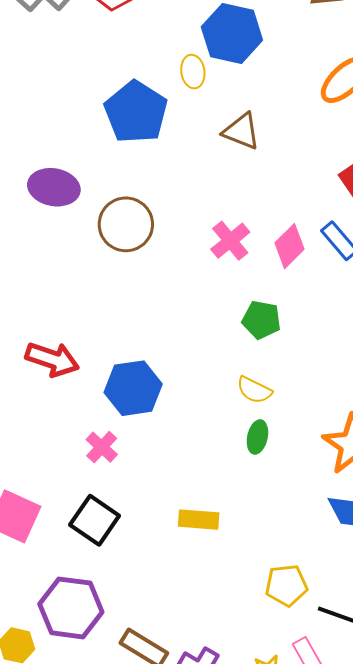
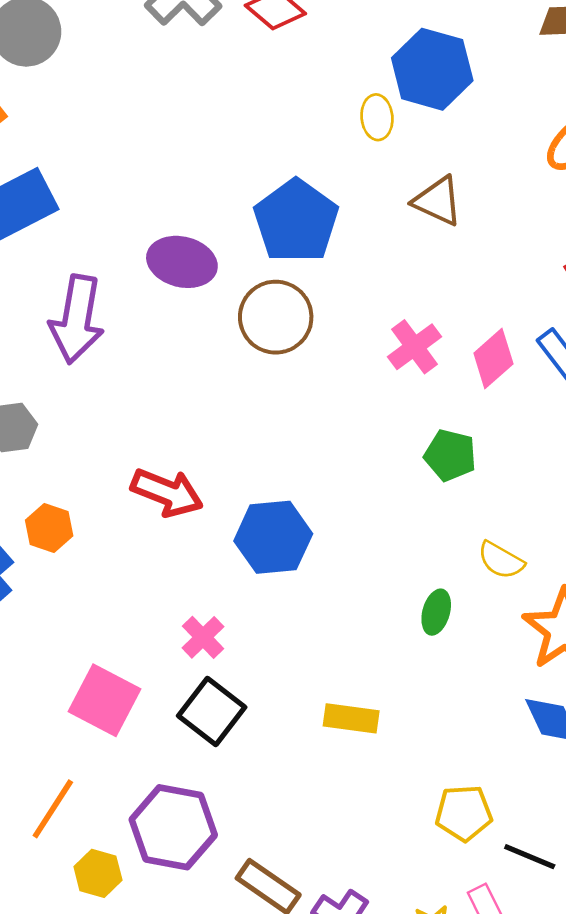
blue pentagon: (136, 112) -> (296, 221), moved
yellow semicircle: (254, 390) -> (501, 560), moved
pink cross: (102, 447) -> (203, 637), moved

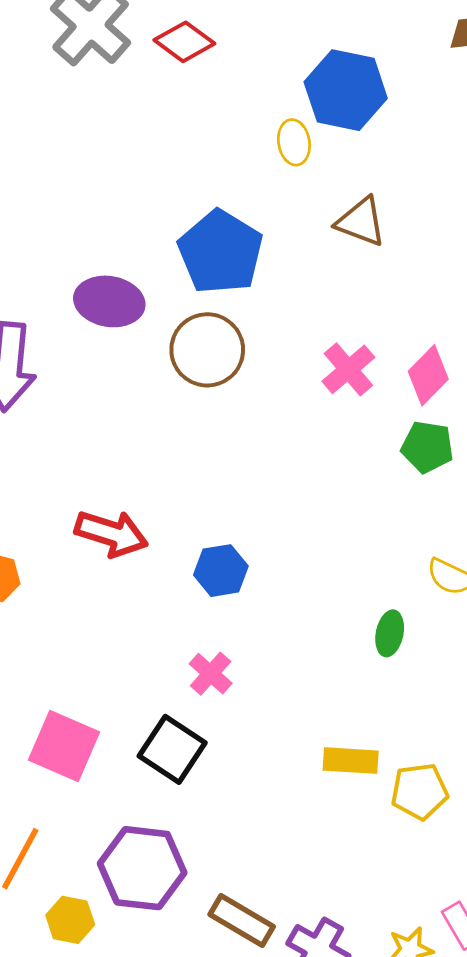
green pentagon: (450, 455) -> (427, 447), moved
blue hexagon: (273, 537) -> (221, 571), size x0.7
pink cross: (203, 637) -> (211, 674), moved
yellow rectangle: (351, 718) -> (351, 761), moved
yellow pentagon: (464, 813) -> (419, 791), moved

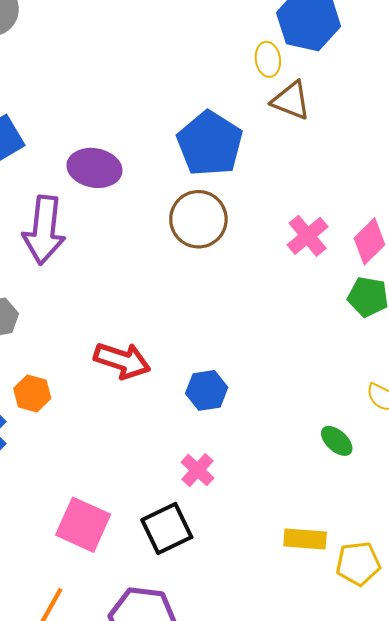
brown triangle: (361, 222) -> (291, 100), moved
purple ellipse: (109, 301) -> (94, 168), moved
green ellipse: (390, 633) -> (337, 441), turned -60
black square: (172, 749) -> (167, 528), turned 30

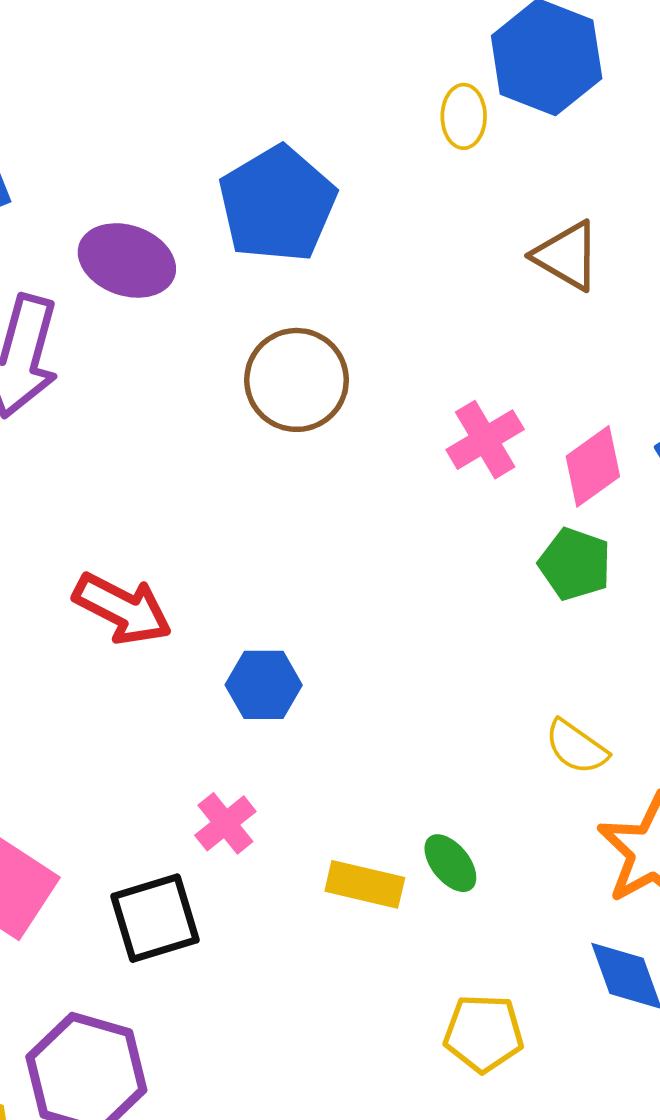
brown triangle: (291, 100) -> (567, 256), moved
blue pentagon: (210, 144) -> (277, 204), moved
green ellipse: (337, 441) -> (450, 863), moved
yellow rectangle: (305, 539) -> (365, 884), moved

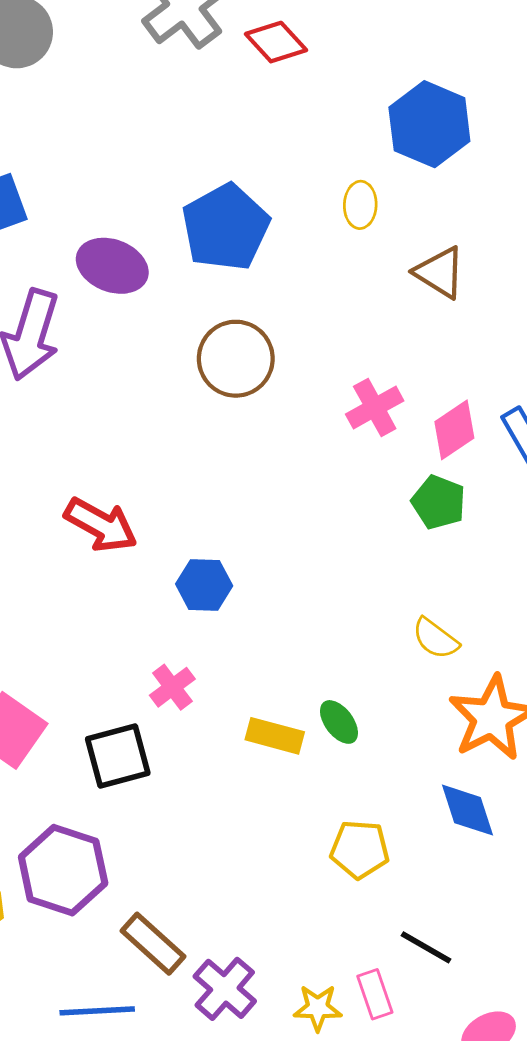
yellow ellipse: (464, 116) -> (360, 205), moved

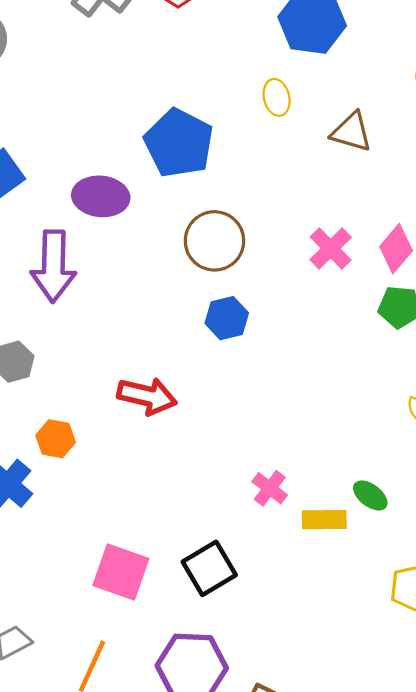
blue hexagon: (204, 585) -> (227, 318), moved
pink cross: (172, 687) -> (270, 488), moved

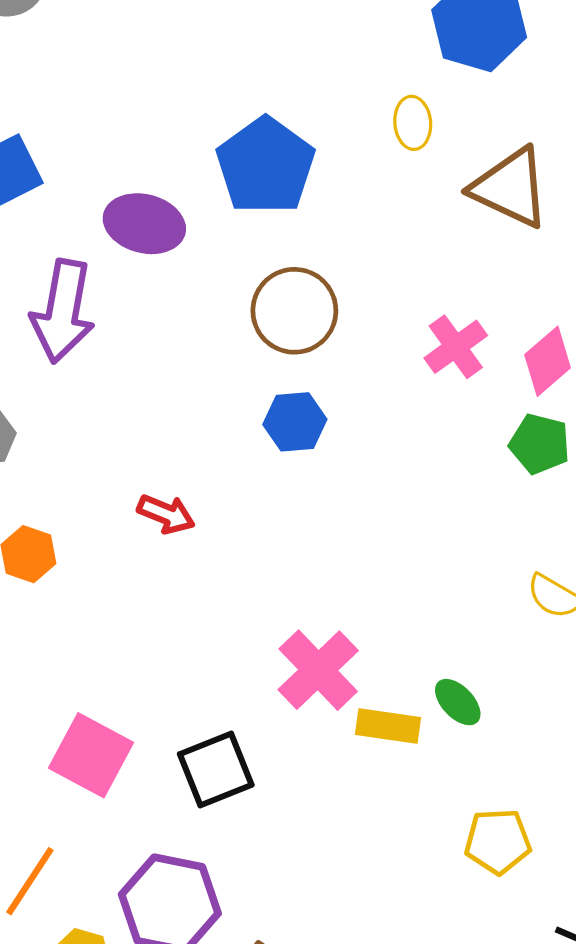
brown triangle: (351, 132) -> (510, 188), size x1.4
red arrow: (147, 396) -> (166, 514), size x0.7
pink cross: (270, 488) -> (318, 670), size x1.6

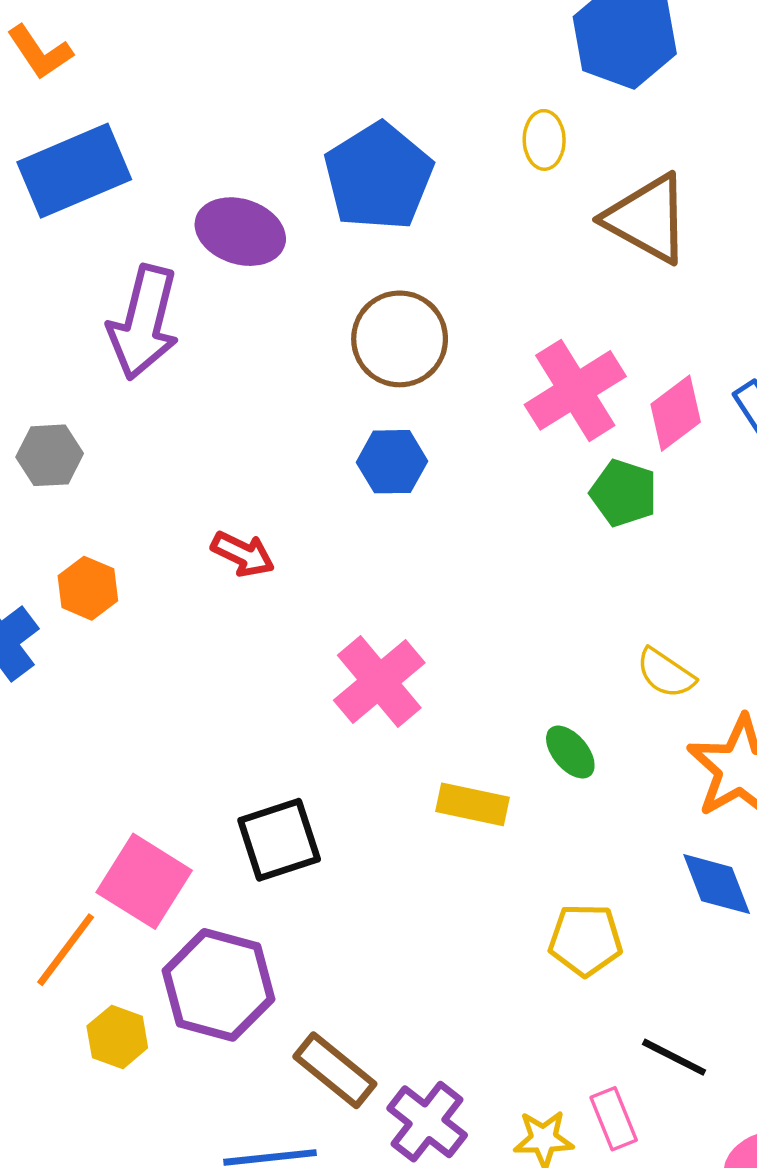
pink cross: (456, 347) -> (575, 390), size x1.4
green pentagon: (540, 444) -> (624, 493), moved
pink cross: (318, 670) -> (379, 681), moved
green ellipse: (458, 702) -> (570, 752), moved
pink square: (91, 755) -> (144, 881), moved

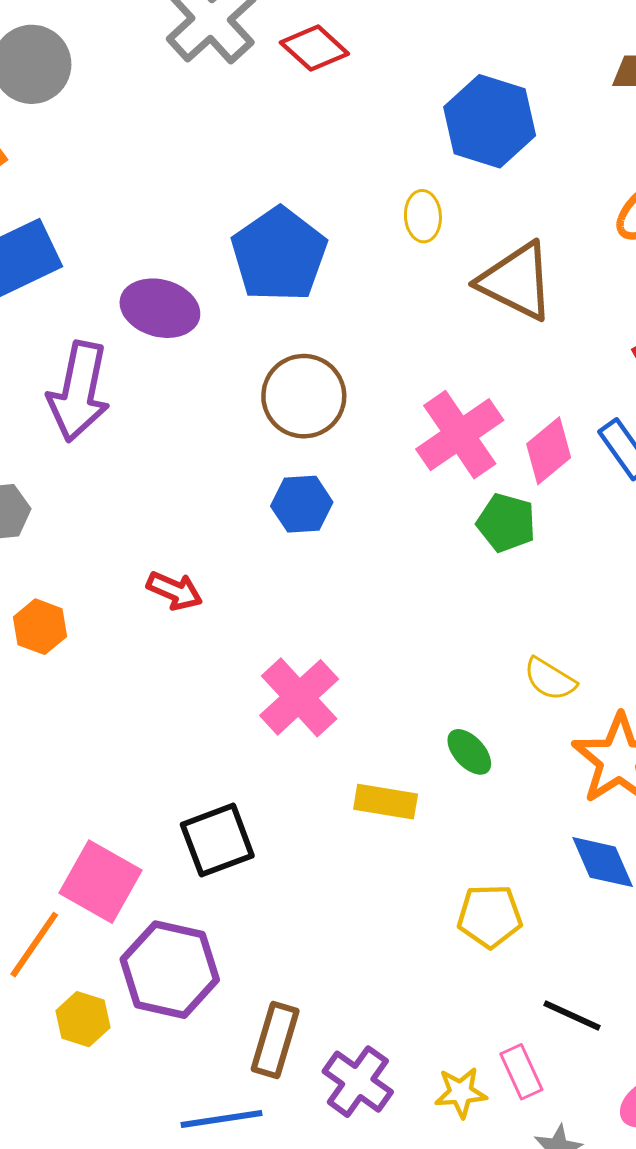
brown rectangle: (335, 1070) -> (275, 1040), turned 70

